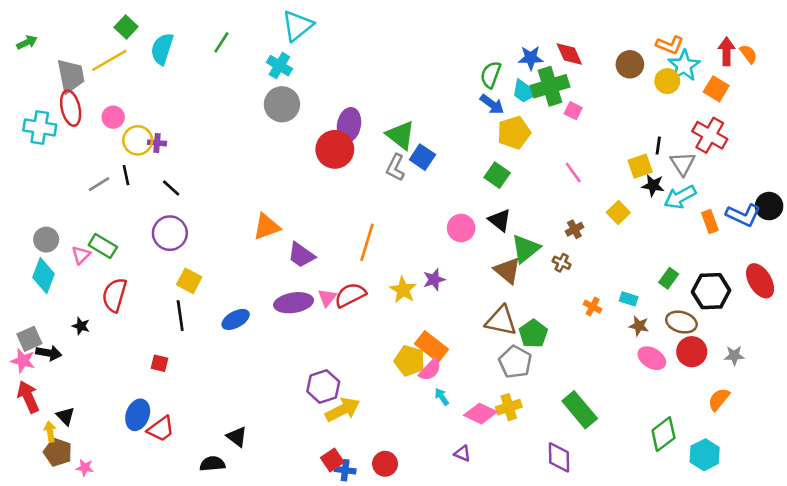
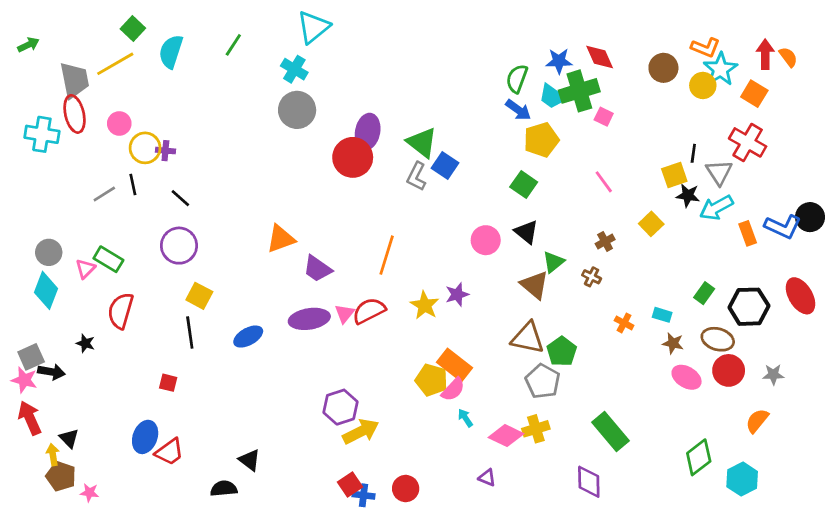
green triangle: (526, 249) -> (554, 262), size x0.7

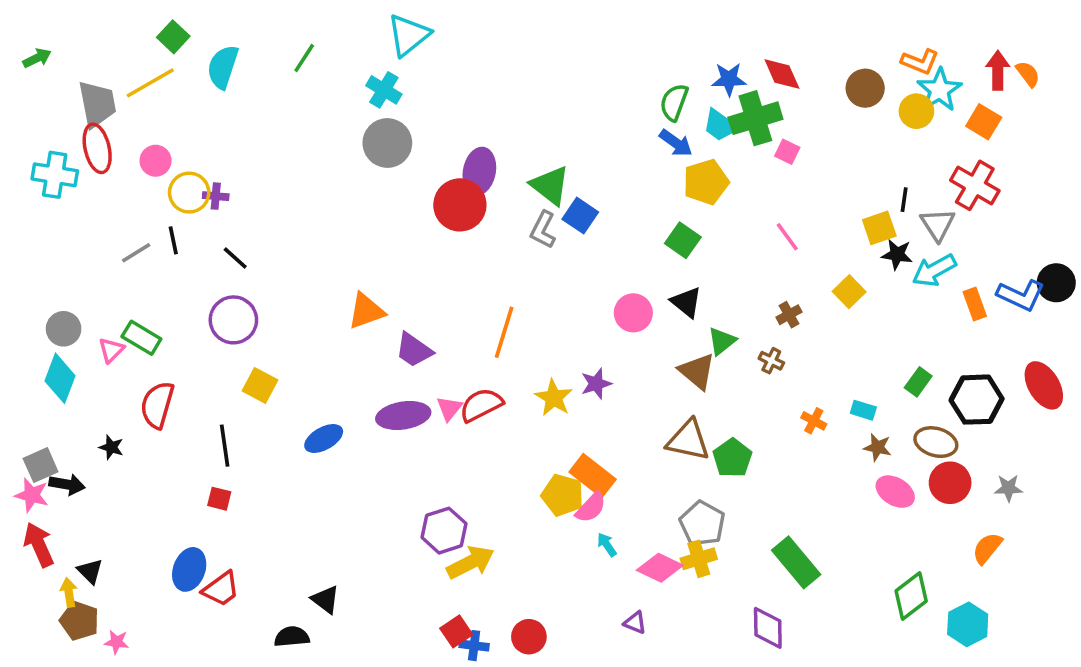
black line: (190, 332) -> (225, 446), moved
gray pentagon: (543, 381) -> (702, 523), moved

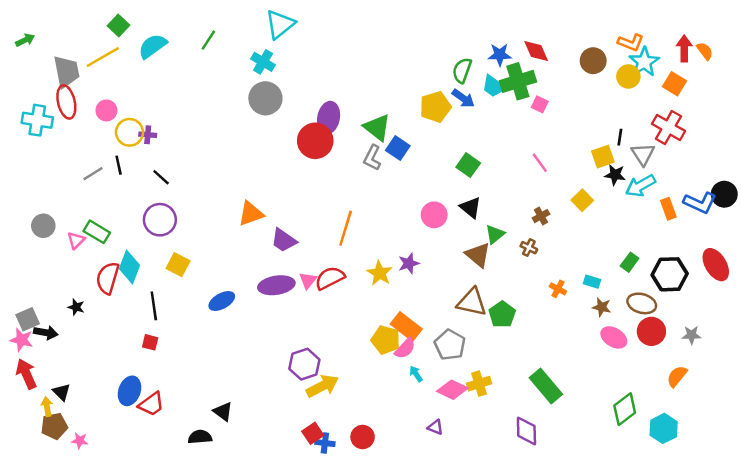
cyan semicircle: (223, 67) -> (153, 46), turned 36
yellow pentagon: (706, 182) -> (435, 107), moved
cyan diamond: (60, 378) -> (130, 267), moved
gray pentagon: (702, 523) -> (450, 345), moved
brown pentagon: (79, 621) -> (54, 426), turned -30

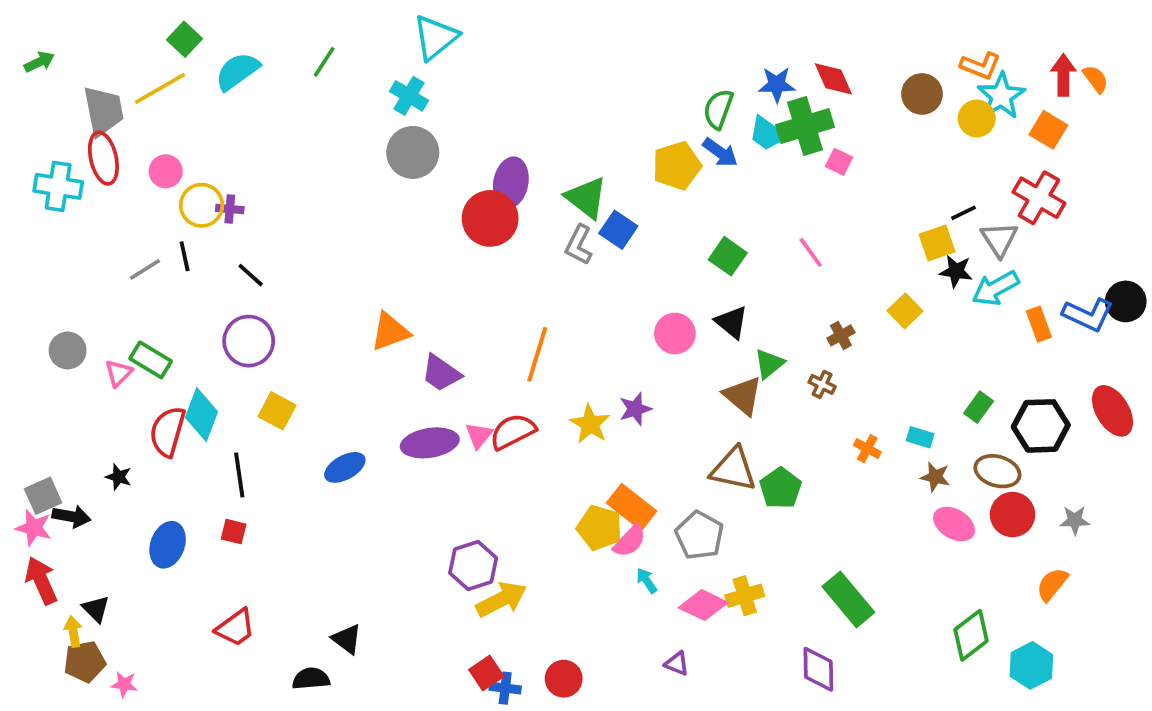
black line: (620, 137) -> (963, 213), turned 56
pink line: (540, 163) -> (811, 252), moved
blue ellipse: (130, 391) -> (168, 545), moved

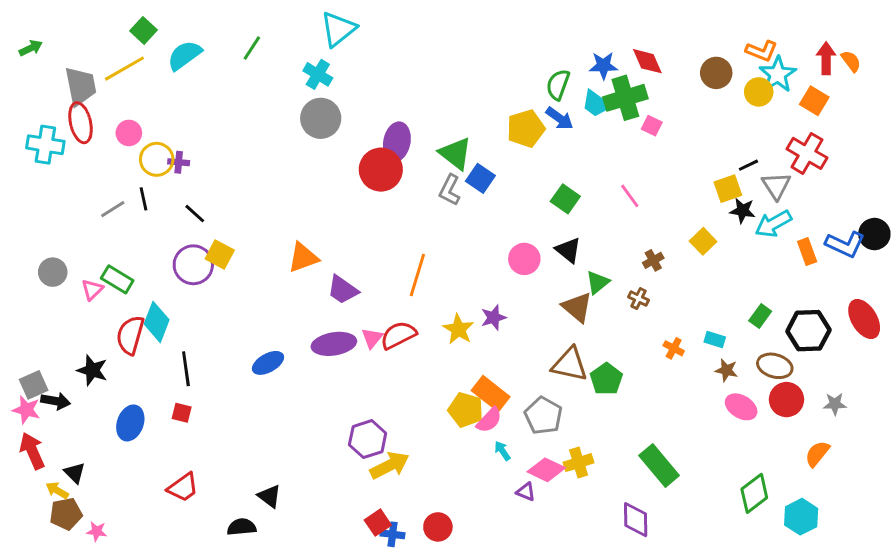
yellow square: (277, 411) -> (220, 255), moved
black star: (119, 477) -> (92, 370), size x1.5
yellow arrow: (73, 632) -> (57, 490), turned -50
purple triangle: (677, 664) -> (526, 492), moved

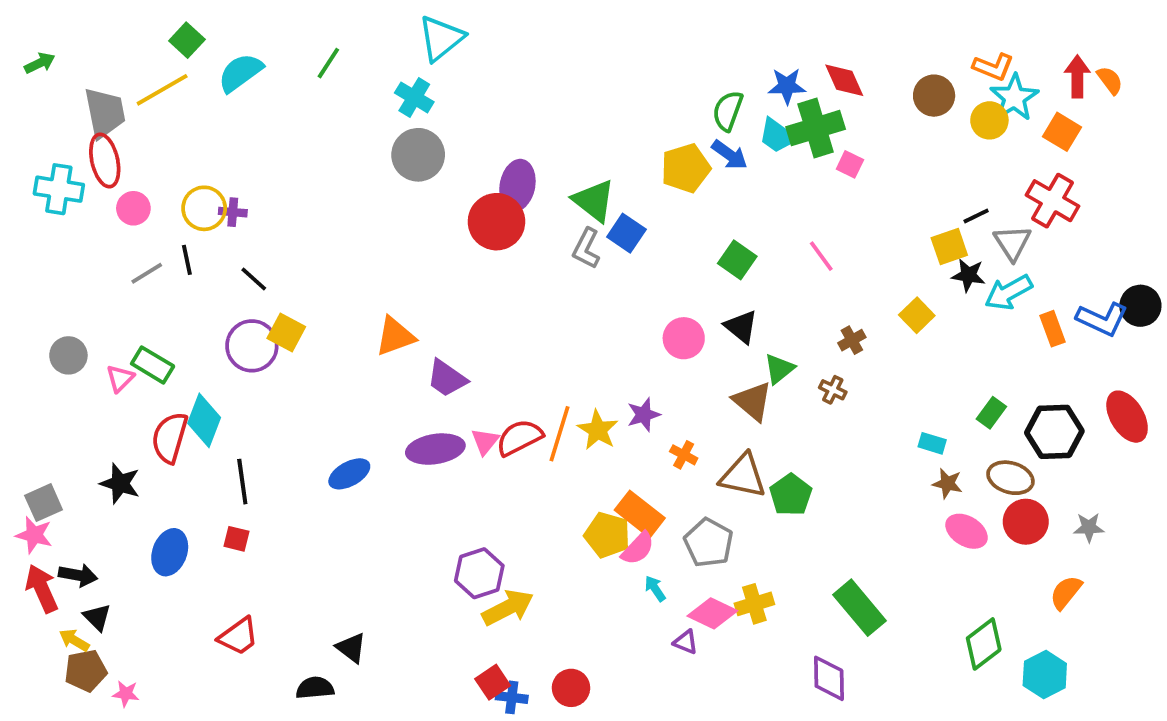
pink circle: (129, 133) -> (133, 208), moved
orange line: (417, 275) -> (560, 434), moved
orange cross: (674, 348) -> (684, 455), moved
black arrow: (56, 401) -> (78, 575), moved

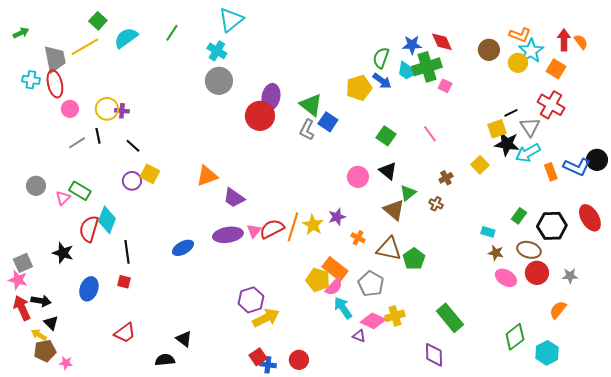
cyan cross: (59, 189) -> (31, 80), moved, size x0.7
black star: (968, 275) -> (507, 144), size x1.4
purple circle: (252, 346) -> (132, 181), size x0.7
cyan arrow: (655, 589) -> (343, 308), size x1.6

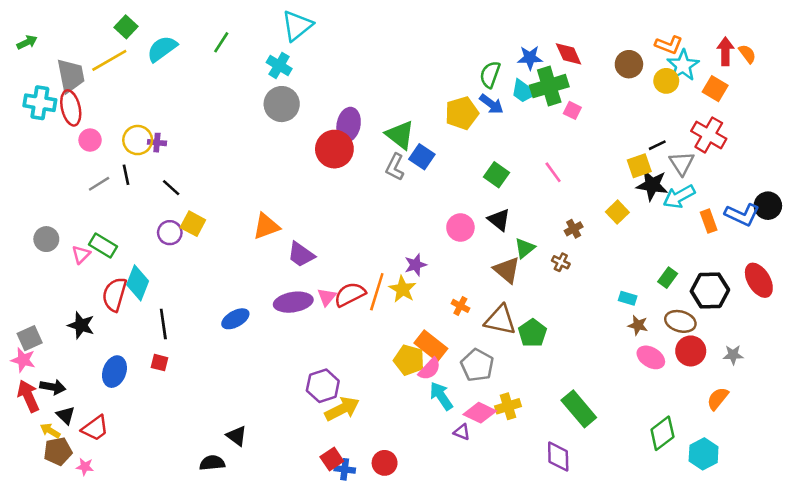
cyan cross: (31, 80) -> (40, 103), size x1.4
purple star: (337, 217) -> (415, 265), moved
red trapezoid: (125, 333) -> (95, 428), moved

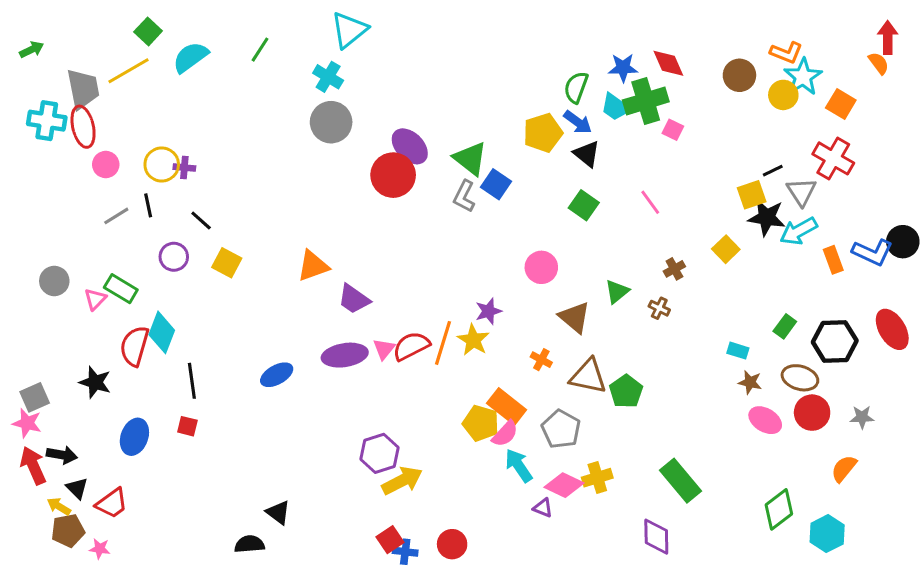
red arrow: (725, 51) -> (888, 37), moved
purple ellipse: (349, 125) -> (410, 146), turned -56
black triangle: (499, 220) -> (587, 154), moved
purple circle: (170, 233) -> (174, 257), moved
brown triangle: (507, 270) -> (575, 317), moved

